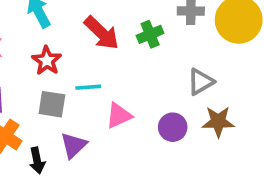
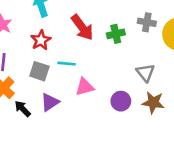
gray triangle: (201, 82) -> (145, 73), turned -48
black arrow: (37, 161) -> (23, 109), turned 138

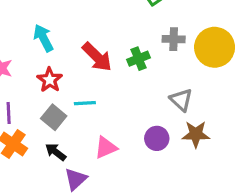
gray square: (39, 71) -> (54, 117), turned 30
pink triangle: (85, 87) -> (106, 148), moved
purple triangle: (50, 102) -> (76, 179), moved
black arrow: (23, 109) -> (56, 152), moved

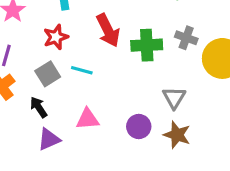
green cross: (139, 59) -> (147, 45), size x1.4

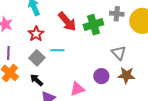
pink triangle: (88, 119) -> (77, 89), moved

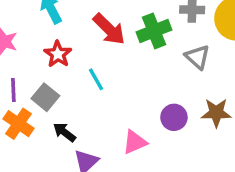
cyan line: (57, 50) -> (96, 79), turned 64
gray triangle: (119, 53) -> (198, 57), moved
gray square: (37, 58) -> (45, 97), moved

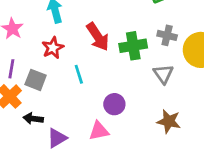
gray square: (45, 97) -> (36, 80), turned -30
purple circle: (174, 117) -> (114, 104), moved
black arrow: (64, 132) -> (33, 119), moved, turned -42

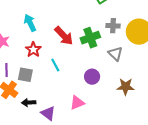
purple circle: (114, 104) -> (92, 77), moved
purple triangle: (57, 138) -> (48, 113), turned -42

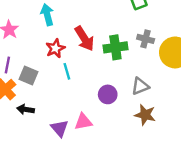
red star: (33, 50) -> (55, 48), moved
gray triangle: (115, 54) -> (140, 86), moved, turned 42
purple triangle: (48, 113) -> (60, 128), moved

